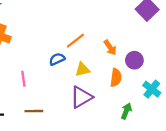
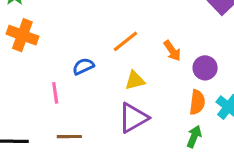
blue semicircle: (57, 59) -> (83, 66), moved
orange semicircle: (116, 78) -> (197, 102), moved

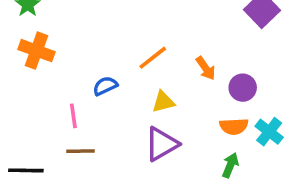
orange semicircle: (197, 102) -> (234, 126), turned 80
brown line: (69, 137) -> (81, 151), moved

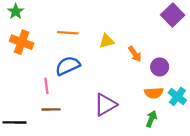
orange line: (153, 58) -> (68, 33), moved, turned 42
blue semicircle: (105, 86) -> (68, 66), size x1.5
yellow triangle: (163, 102) -> (107, 41), moved

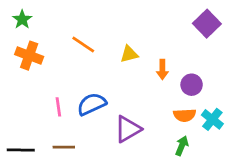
orange line: (68, 33) -> (83, 44), turned 30
orange arrow: (135, 54) -> (162, 69), turned 35
blue semicircle: (68, 66) -> (92, 104), moved
brown line: (51, 109) -> (64, 147), moved

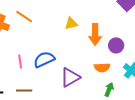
orange line: (83, 44) -> (24, 16), moved
orange arrow: (162, 69) -> (95, 34), size x1.5
orange semicircle: (185, 115) -> (102, 67), moved

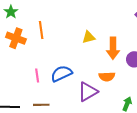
orange line: (24, 16) -> (41, 30), turned 48
orange semicircle: (102, 67) -> (107, 77), moved

